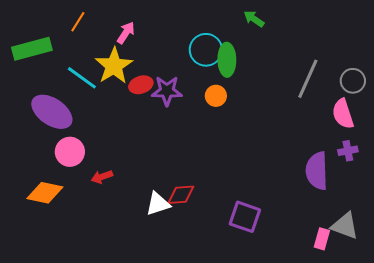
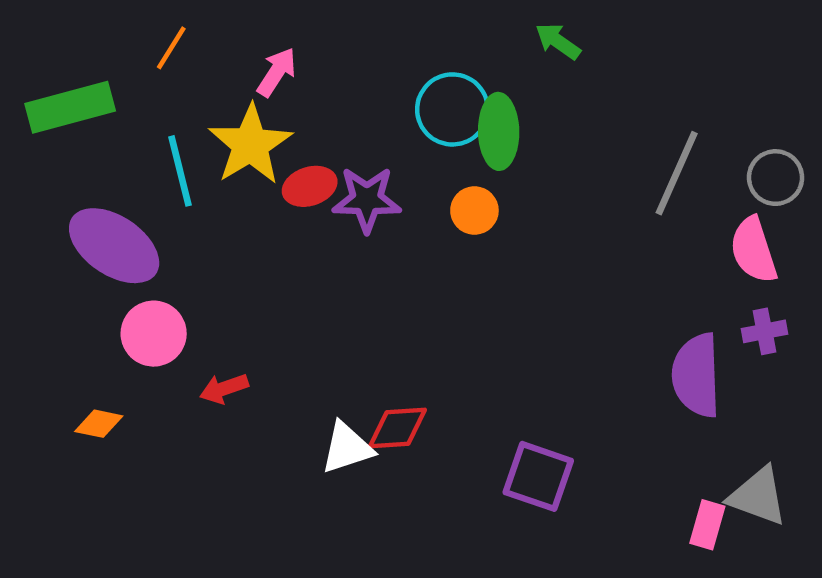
cyan line: (82, 78) -> (180, 171), turned 40
orange diamond: (45, 193) -> (99, 424), size x0.6

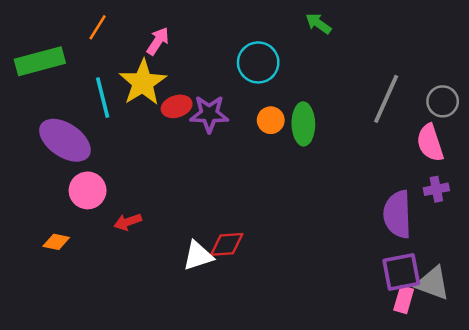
green ellipse: (499, 131) -> (303, 124), moved
purple square: (538, 476) -> (401, 272), moved, turned -30

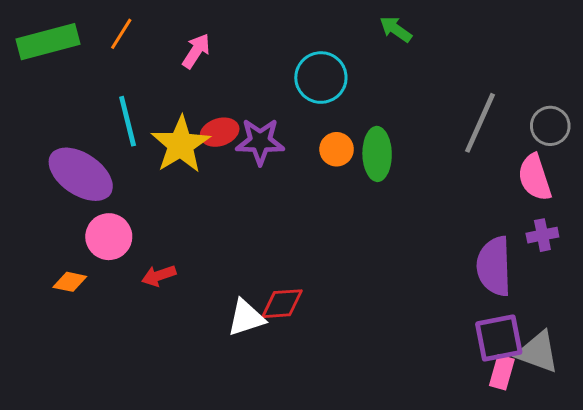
green rectangle: (40, 61) -> (48, 42), moved
yellow star: (143, 83) -> (181, 145), moved
orange diamond: (56, 242) -> (70, 282), moved

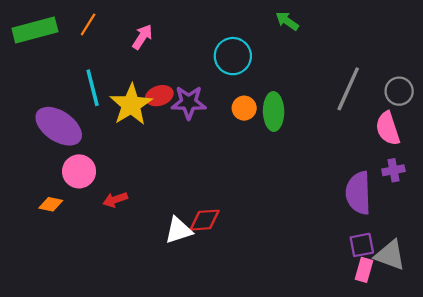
purple square: (499, 338) -> (362, 245), size x0.7

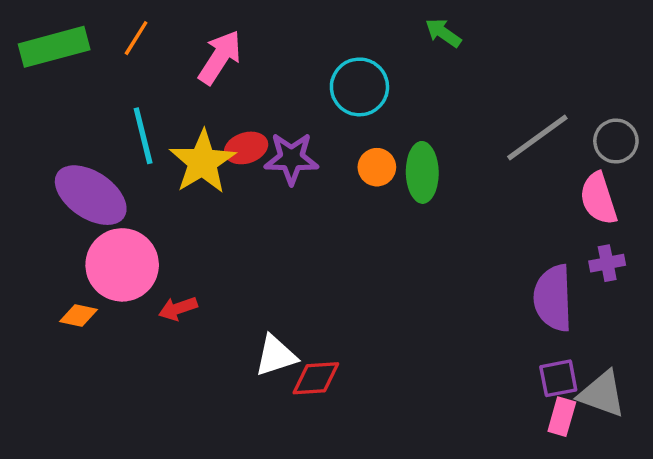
pink arrow: (142, 37) -> (220, 57), size x1.4
gray line: (348, 89) -> (537, 138), turned 30
pink circle: (79, 171) -> (122, 265), size x1.4
red diamond: (205, 220) -> (316, 378), moved

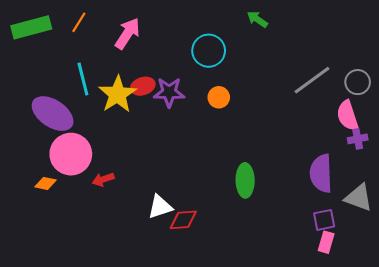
green ellipse: (422, 172) -> (245, 180), moved
purple cross: (607, 263) -> (358, 139), moved
gray triangle: (602, 394) -> (359, 198), moved

